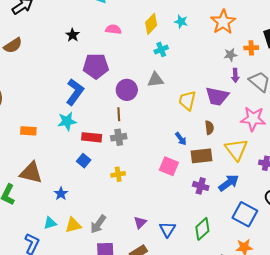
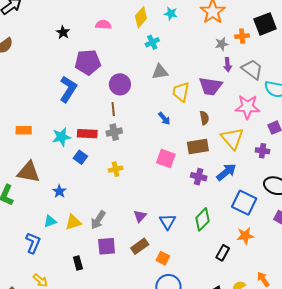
gray triangle: (155, 80) -> (160, 72), moved
cyan star: (67, 121) -> (61, 137), moved
blue arrow: (181, 139) -> (164, 119), moved

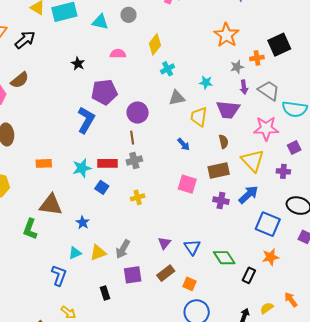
cyan star: (171, 13) -> (206, 82), moved
green diamond: (203, 219) -> (224, 258), moved, turned -75

